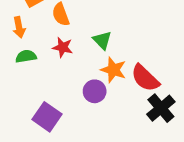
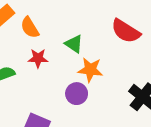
red semicircle: (145, 78) -> (126, 31), moved

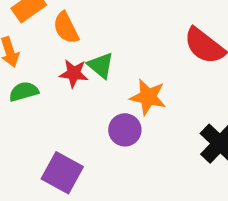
green triangle: (74, 44) -> (101, 65), moved

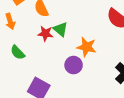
green semicircle: (24, 92) -> (18, 53), moved, turned -119

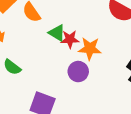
red star: (45, 34) -> (70, 39), moved

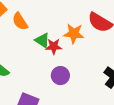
orange star: (90, 49) -> (74, 34), moved

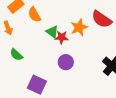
orange star: (74, 34) -> (79, 27), turned -30

